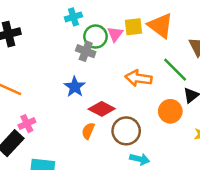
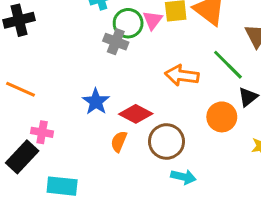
blue star: (75, 87) -> (96, 102), moved
pink cross: (27, 124) -> (42, 132), turned 35

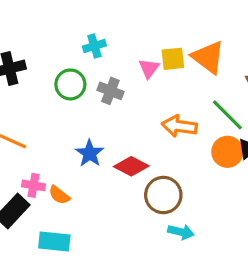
green circle: (128, 23) -> (70, 84), moved
orange circle: (222, 117) -> (227, 152), moved
orange semicircle: (119, 141) -> (59, 195), moved, turned -75

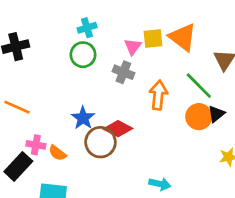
green circle: (70, 84) -> (83, 55), moved
gray cross: (110, 91) -> (123, 72), moved
orange arrow: (179, 126) -> (158, 95), turned 88
brown circle: (163, 195) -> (100, 142), moved

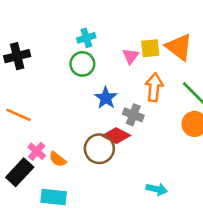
gray cross: (123, 72) -> (133, 115), moved
orange arrow: (158, 95) -> (154, 87), moved
blue star: (83, 118) -> (106, 98), moved
pink cross: (36, 145) -> (37, 151), turned 30

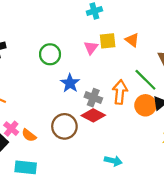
cyan cross: (86, 38) -> (94, 11), moved
orange triangle: (179, 47) -> (132, 40), size x0.6
orange arrow: (154, 87) -> (120, 92), moved
red diamond: (116, 136) -> (93, 115), moved

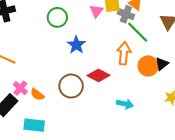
green line: (145, 80) -> (138, 32), moved
gray cross: (93, 98) -> (126, 14), moved
cyan arrow: (113, 161) -> (125, 104), moved

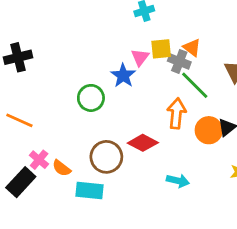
green circle: (57, 17) -> (91, 98), moved
blue star: (76, 45) -> (123, 76), moved
cyan rectangle: (34, 125) -> (90, 191), moved

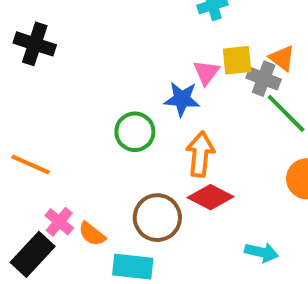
black cross: (18, 57) -> (35, 44), moved, turned 32
blue star: (123, 76) -> (182, 99), turned -30
orange arrow: (176, 113) -> (200, 154), moved

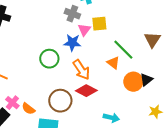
orange triangle: (282, 58) -> (113, 63), moved
gray cross: (264, 79) -> (72, 14), moved
orange arrow: (200, 154) -> (81, 70), turned 140

